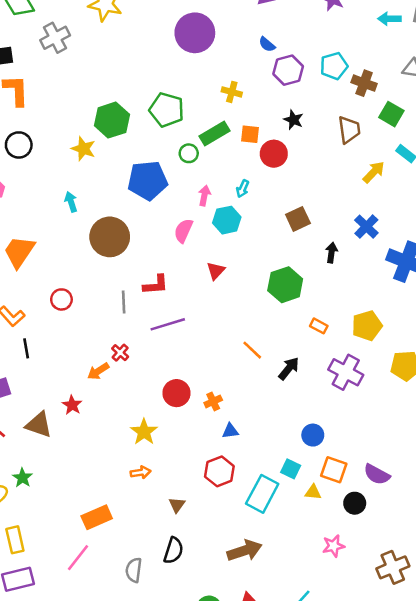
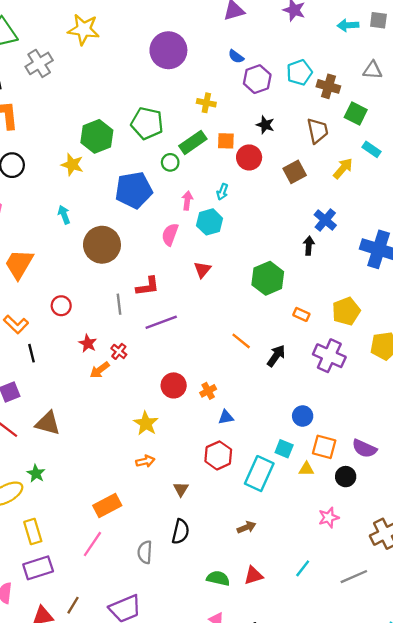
brown square: (298, 219) -> (295, 172), moved
blue cross: (366, 227) -> (325, 220), moved
red star: (72, 405) -> (88, 343), moved
brown arrow: (245, 551) -> (246, 527), size x0.6

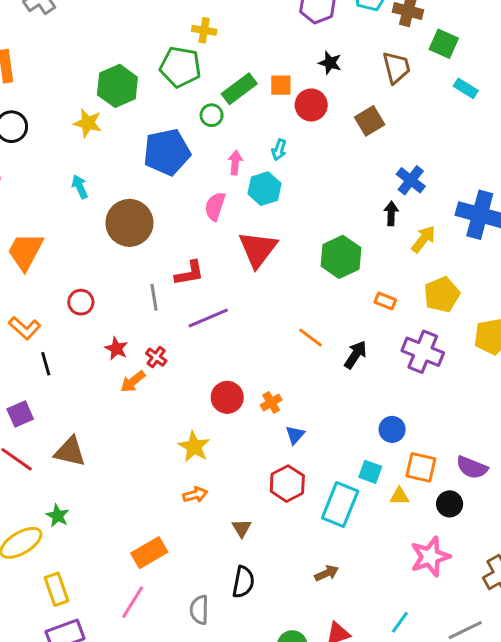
yellow cross: (206, 103) -> (204, 30), moved
yellow arrow: (343, 168) -> (423, 239), moved
red triangle: (202, 270) -> (258, 249), size x1.8
blue triangle: (226, 417) -> (295, 435), turned -35
pink star: (329, 518) -> (430, 557), size x1.5

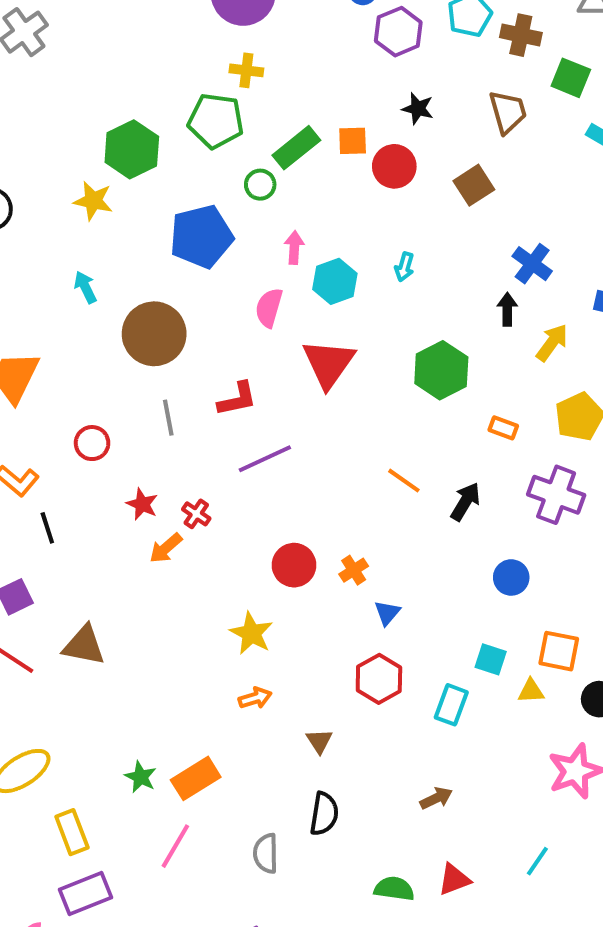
cyan arrow: (279, 150) -> (404, 267), moved
gray line: (154, 297) -> (168, 418), moved
blue circle: (392, 429) -> (511, 577), moved
cyan rectangle: (340, 504) -> (451, 705), size x0.7
green star: (58, 516) -> (141, 777), moved

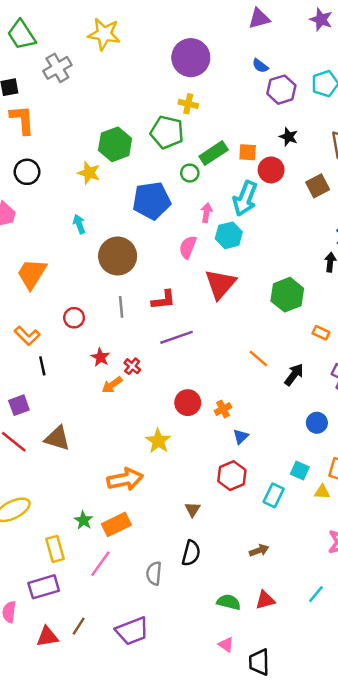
cyan arrow: (404, 267) -> (245, 198), moved, size x2.0
orange arrow: (255, 698) -> (125, 479), moved, size x1.8
yellow rectangle: (72, 832) -> (55, 549), moved

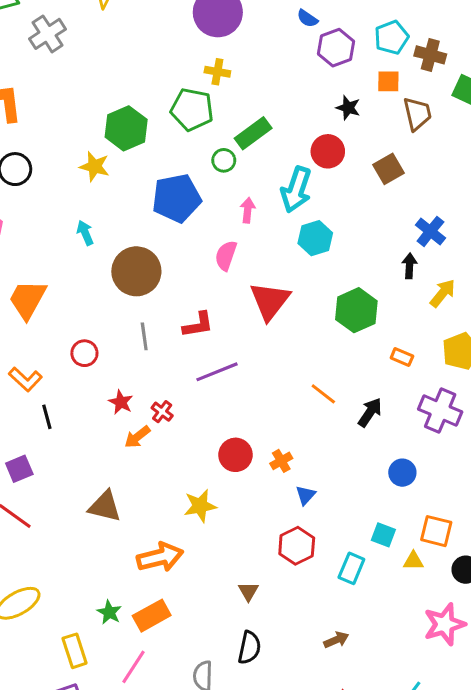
orange square: (248, 152) -> (388, 81), moved
cyan hexagon: (229, 235) -> (315, 238), moved
brown triangle: (57, 438) -> (105, 506), moved
yellow star: (158, 441) -> (200, 506), turned 30

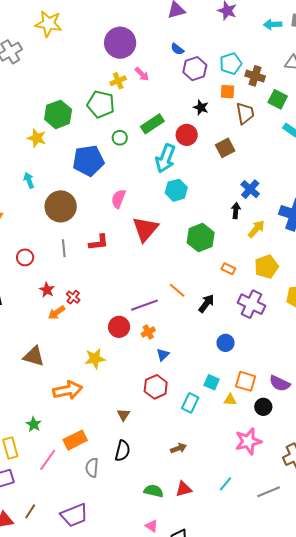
yellow cross: (217, 72) -> (118, 81), turned -35
green rectangle: (253, 133) -> (152, 124), moved
pink arrow: (248, 210) -> (142, 74), moved, turned 126
purple line: (217, 372) -> (144, 305), moved
orange rectangle: (152, 616) -> (75, 440), moved

